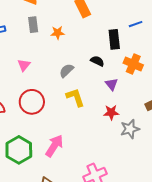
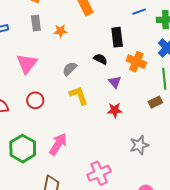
blue line: (136, 24) -> (139, 12), moved
pink triangle: (24, 65) -> (27, 64), size x1.6
red circle: (32, 102) -> (35, 100), size x0.7
gray star: (130, 129) -> (139, 145), moved

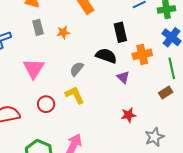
black semicircle: (100, 59) -> (106, 56), size x1.5
orange cross: (136, 62) -> (142, 54), turned -30
yellow L-shape: (79, 95) -> (75, 95), moved
red star: (115, 110) -> (128, 115), moved

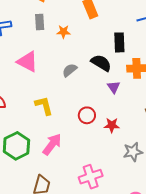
pink triangle: (34, 69) -> (27, 62), turned -45
yellow L-shape: (75, 95) -> (44, 106), moved
red circle: (46, 104) -> (87, 115), moved

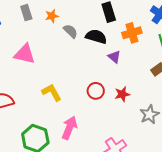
gray semicircle: (70, 70) -> (70, 31), moved, turned 98

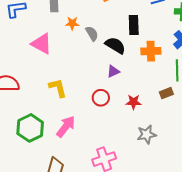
orange star: (52, 16) -> (72, 23), moved
purple triangle: (114, 57) -> (113, 71), moved, turned 40
red star: (122, 94) -> (134, 102), moved

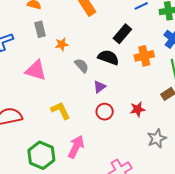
black rectangle: (134, 25) -> (122, 34), turned 54
gray semicircle: (92, 34) -> (82, 66), moved
purple triangle: (113, 71) -> (100, 87), moved

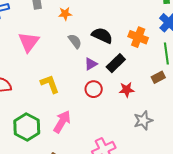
black rectangle: (122, 34) -> (116, 63), moved
orange star: (62, 44) -> (65, 14), moved
orange cross: (144, 56) -> (138, 37), turned 30
pink triangle: (36, 70) -> (29, 42), turned 45

